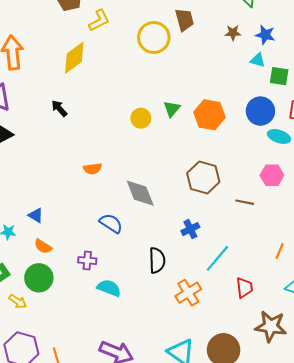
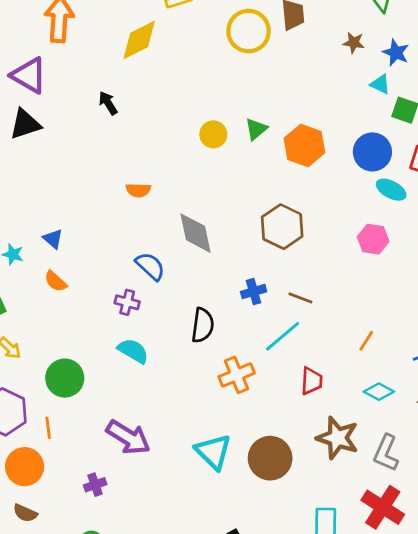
brown line: (245, 202) -> (300, 298), moved
purple cross: (87, 261) -> (127, 302), moved
green circle: (39, 278) -> (65, 378), moved

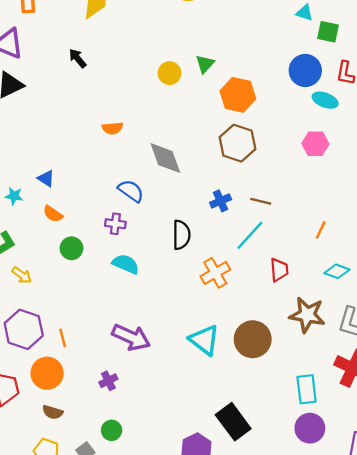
orange hexagon: (304, 145) -> (238, 95), moved
green circle: (65, 378) -> (71, 248), moved, size x0.7

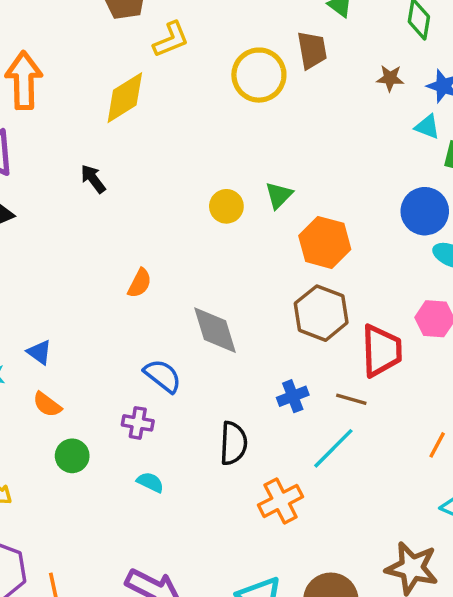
orange semicircle: (112, 128) -> (140, 283), turned -60
cyan semicircle: (126, 264) -> (150, 482), size x0.7
red trapezoid: (279, 270) -> (381, 351), moved, size x1.5

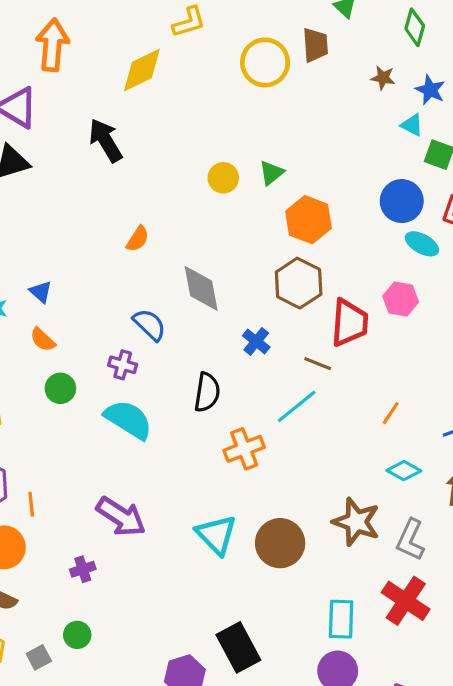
black arrow: (93, 179) -> (106, 140), size x1.6
blue cross: (293, 396) -> (256, 341), moved, turned -36
cyan semicircle: (150, 482) -> (128, 420), size x2.0

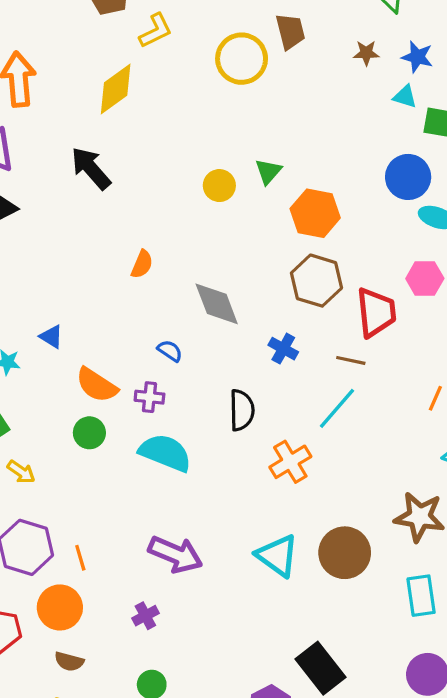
blue semicircle: (150, 325) -> (170, 351), size x0.7
orange semicircle: (43, 340) -> (97, 385), moved, size x1.5
cyan rectangle: (341, 619) -> (421, 596), moved

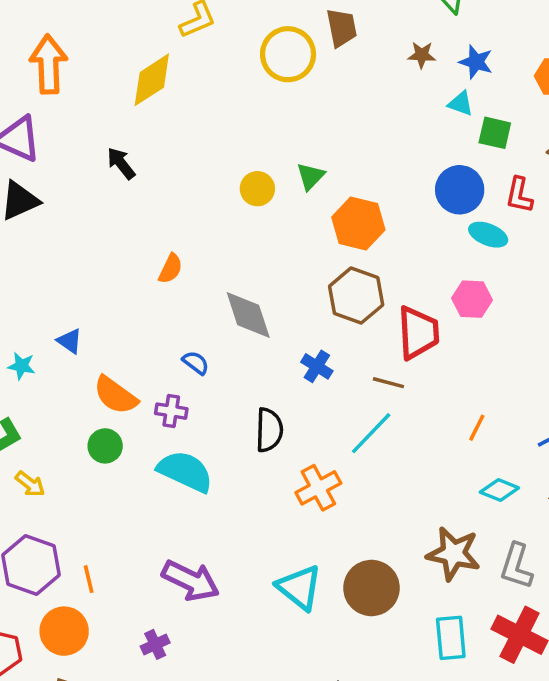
black arrow: (91, 168) -> (121, 163), size x0.7

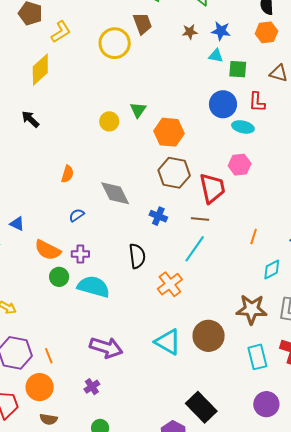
blue semicircle: (196, 363) -> (77, 215), moved, turned -63
green circle: (105, 446) -> (59, 277), moved
cyan diamond: (499, 490) -> (272, 269), turned -40

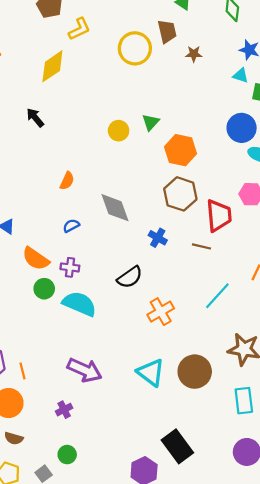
brown star: (190, 32) -> (194, 54), moved
cyan line: (195, 249) -> (217, 296), moved
black semicircle: (137, 256) -> (130, 277), turned 55

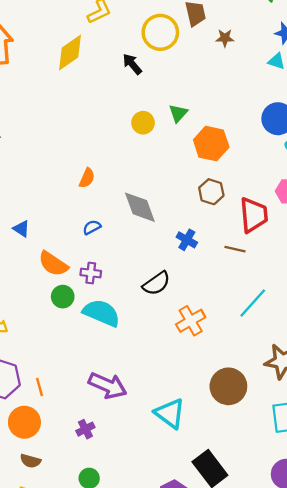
black arrow: (35, 118) -> (132, 64), moved
brown hexagon: (180, 194) -> (211, 192), size x0.7
cyan triangle: (151, 372) -> (170, 414), moved

